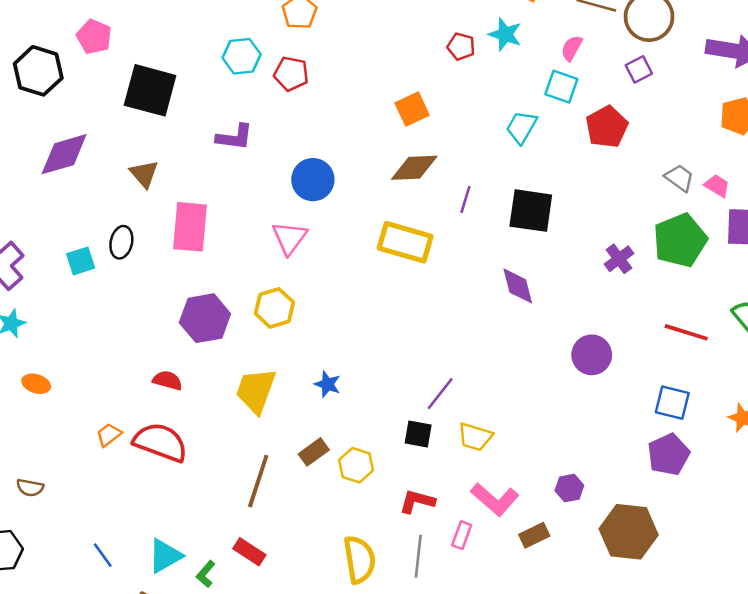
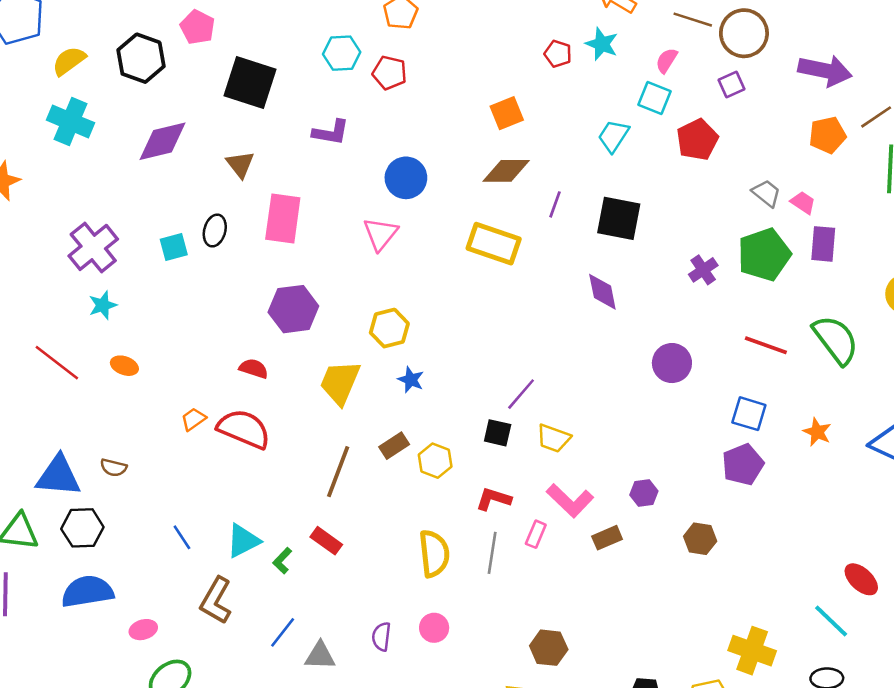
yellow hexagon: (274, 308) -> (389, 328), moved
brown hexagon: (629, 532) -> (700, 539), size x0.6

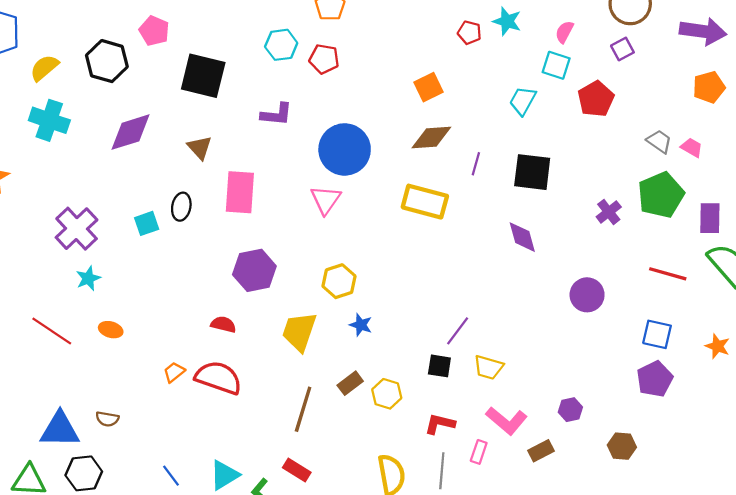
blue circle: (406, 178) -> (345, 149), size x1.4
purple rectangle: (823, 244) -> (710, 218), moved

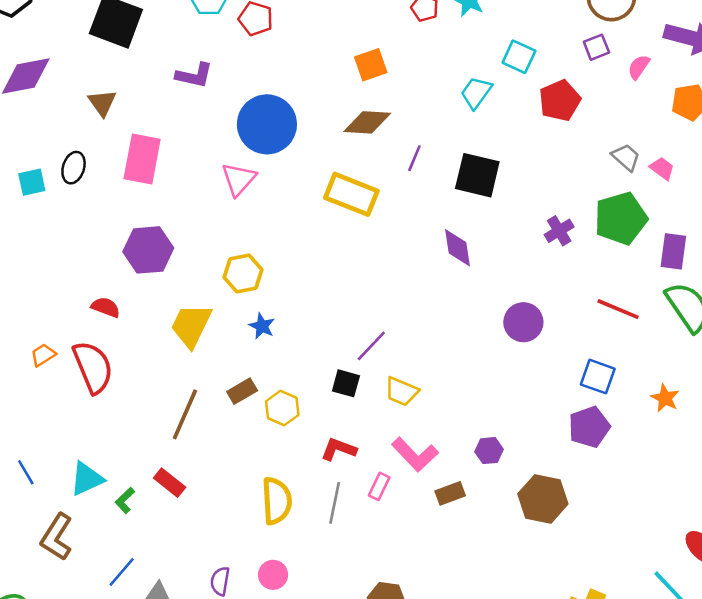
pink semicircle: (564, 32) -> (639, 67), moved
red semicircle: (218, 378) -> (93, 367), turned 42
brown hexagon: (622, 446) -> (543, 499), size x1.5

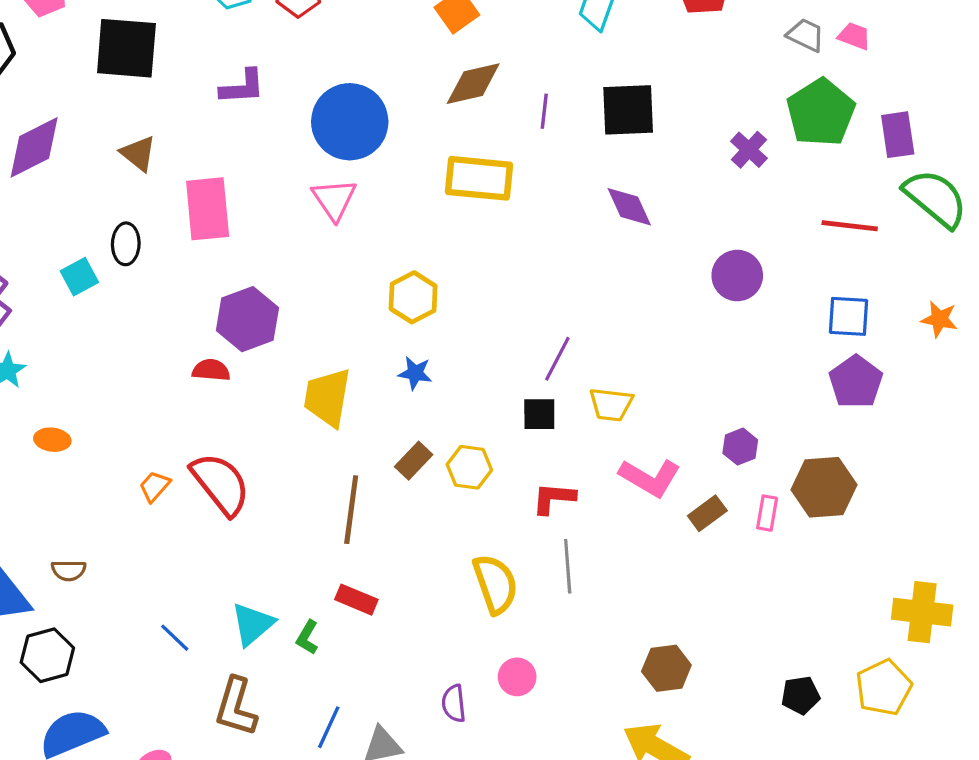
yellow hexagon: (243, 274) -> (413, 297), moved
red semicircle: (106, 307) -> (211, 370), moved
pink rectangle: (379, 486) -> (767, 513), moved

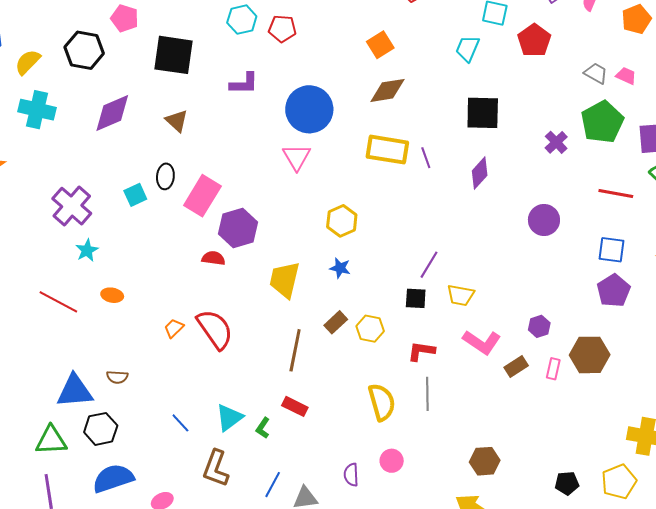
purple line: (544, 111) -> (426, 158), moved, turned -30
purple diamond: (629, 207) -> (480, 173), turned 64
pink rectangle: (208, 209) -> (202, 196), moved, turned 33

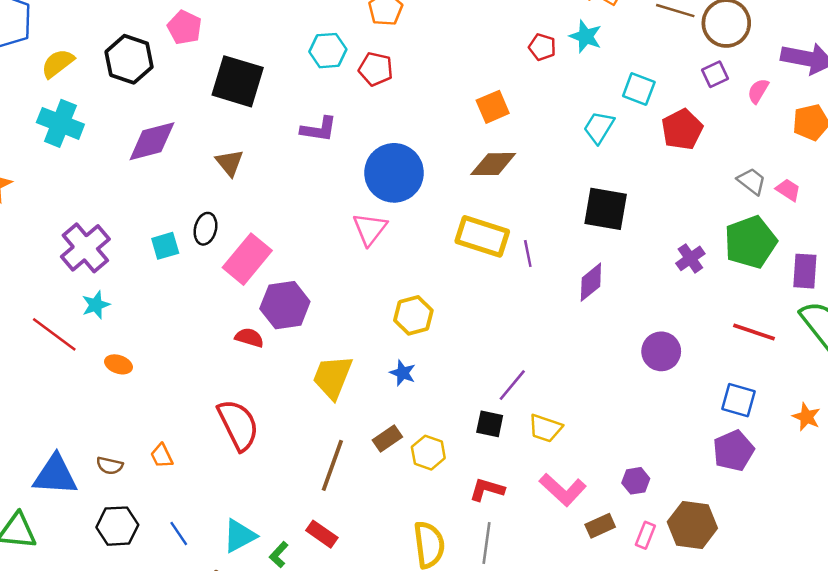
red line: (58, 302) -> (54, 334), moved
orange trapezoid: (174, 328) -> (162, 456), moved, turned -80
black hexagon: (101, 429) -> (117, 526), moved

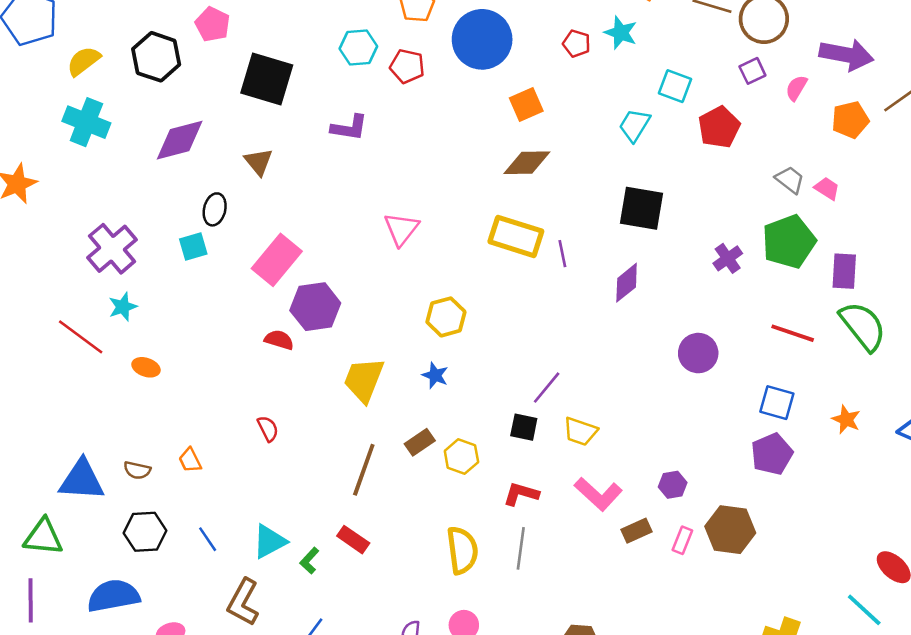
blue circle: (394, 173) -> (482, 39), moved
black ellipse: (205, 229) -> (215, 209), moved
red semicircle: (238, 425) -> (268, 429), size x0.5

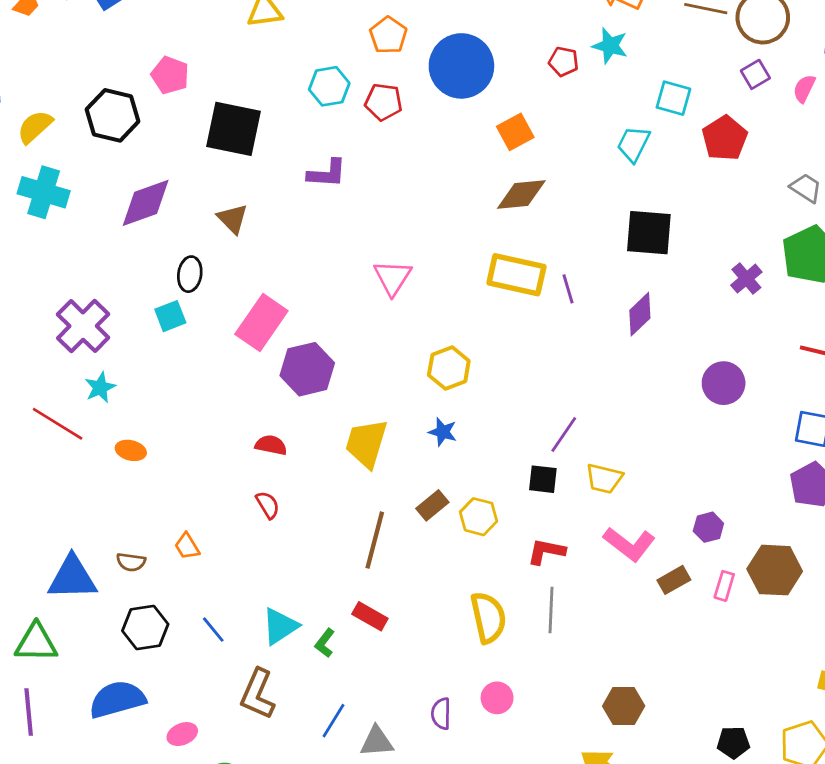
red semicircle: (279, 340) -> (271, 445), moved

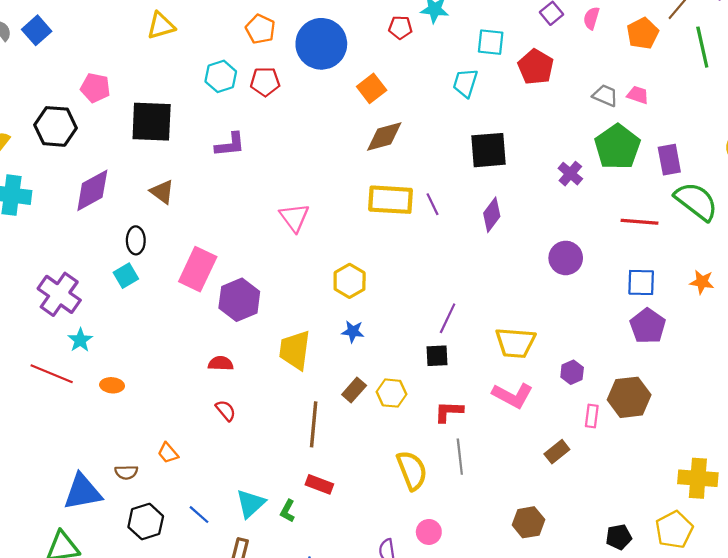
yellow trapezoid: (604, 478) -> (515, 343), moved, size x1.4
brown rectangle: (674, 580) -> (557, 452), moved

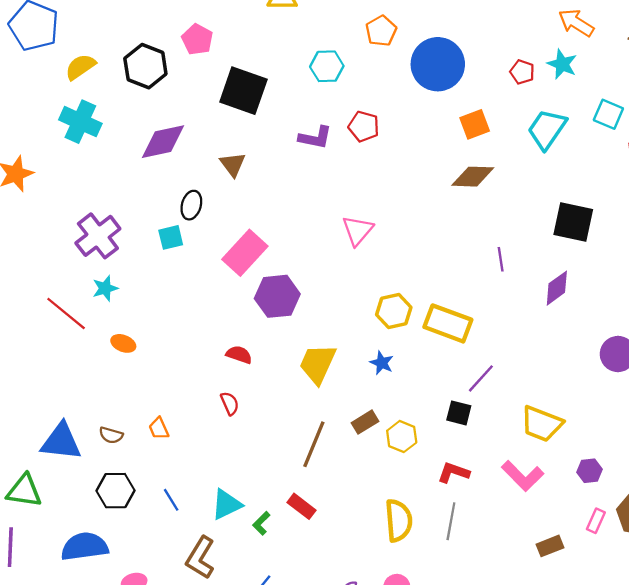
red pentagon: (265, 82) -> (364, 126), moved
cyan trapezoid: (465, 83) -> (547, 129), moved, size x1.4
yellow rectangle: (391, 200) -> (448, 323), moved

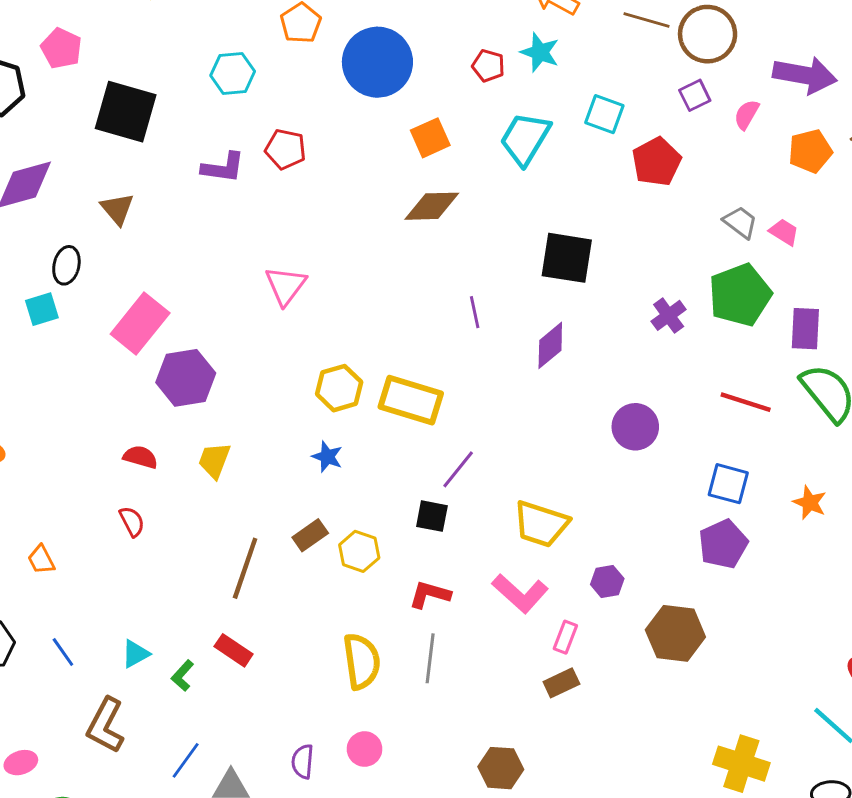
yellow trapezoid: (318, 364) -> (214, 460), moved, size x0.7
cyan triangle: (226, 504) -> (135, 654), size x0.7
pink rectangle: (596, 521) -> (565, 637), moved

